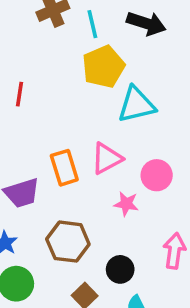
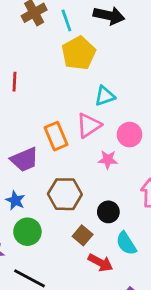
cyan triangle: (136, 105) -> (105, 96), moved, size x0.7

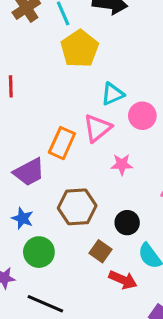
pink circle: (129, 135) -> (142, 116), moved
orange rectangle: (56, 136) -> (62, 143), turned 52

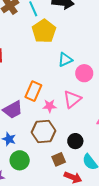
pink triangle: (97, 128) -> (72, 99), moved
pink star: (122, 164) -> (50, 106), moved
brown square: (101, 251) -> (59, 159), turned 32

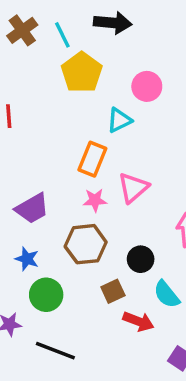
pink circle: (84, 73) -> (147, 86), moved
orange rectangle: (33, 91) -> (92, 159), moved

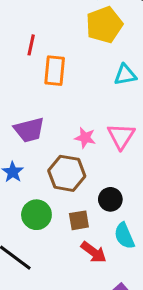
orange rectangle: (92, 159) -> (55, 71), moved, turned -32
pink triangle: (133, 188) -> (121, 136), turned -32
green circle: (46, 295) -> (36, 215), moved

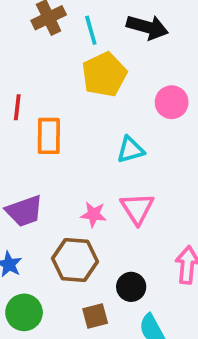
cyan triangle: (125, 75) -> (130, 150), moved
green circle: (36, 215) -> (24, 312), moved

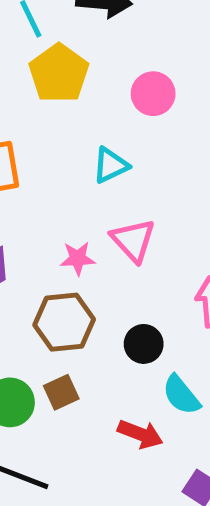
brown square: (95, 316) -> (61, 392), moved

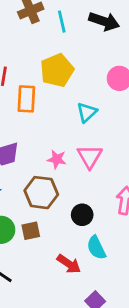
yellow pentagon: (59, 73) -> (57, 70), moved
cyan triangle: (111, 165) -> (87, 112), turned -30

